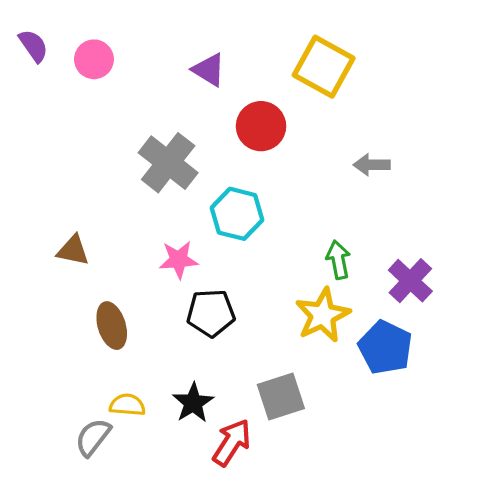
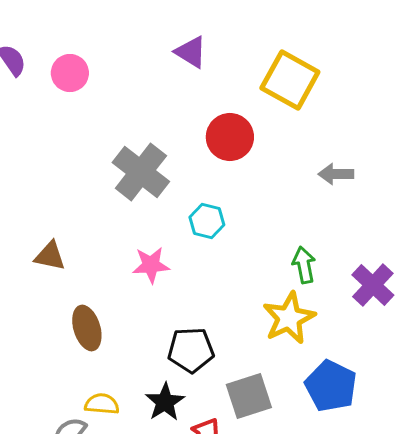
purple triangle: (209, 70) -> (191, 52), moved
cyan hexagon: (237, 214) -> (207, 221), size x0.7
black pentagon: (211, 313) -> (191, 350), moved
blue pentagon: (385, 347) -> (331, 386), moved

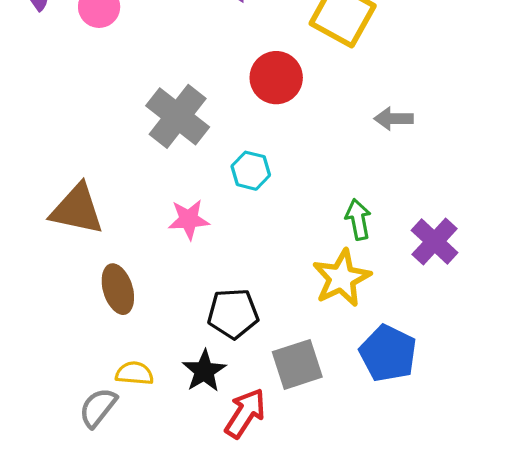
brown triangle: (50, 256) -> (77, 209), size x1.6

